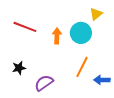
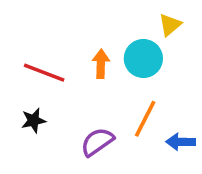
red line: (25, 27) -> (44, 73), moved
purple semicircle: (44, 83) -> (97, 142), moved

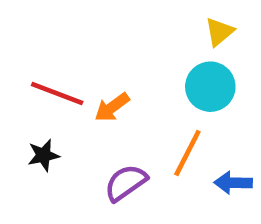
cyan circle: (143, 58) -> (210, 87), moved
orange arrow: (101, 64) -> (112, 107), moved, turned -128

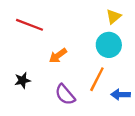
red line: (57, 94) -> (30, 25), moved
purple semicircle: (126, 183) -> (65, 95), turned -95

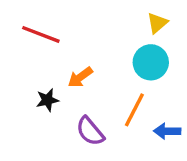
black star: (22, 80) -> (47, 100), moved

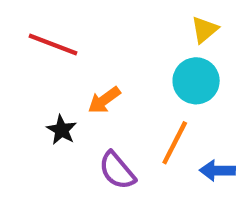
black star: (47, 100) -> (62, 130), turned -30

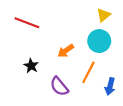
orange arrow: (104, 100) -> (66, 51), moved
blue arrow: (217, 171) -> (110, 86), turned -77

